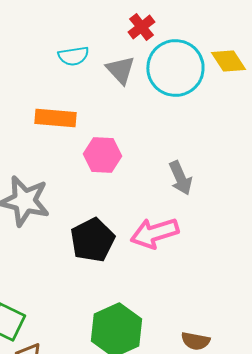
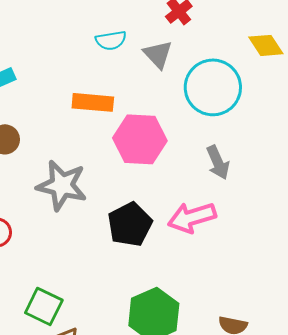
cyan circle: (175, 68) -> (213, 87), moved
pink hexagon: (102, 155) -> (140, 139), size x1.4

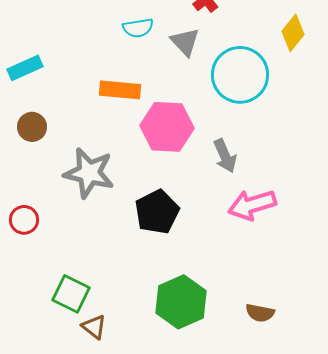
yellow diamond: (266, 45) -> (293, 33), turned 72
gray arrow: (218, 162) -> (225, 156), moved
pink arrow: (192, 217) -> (252, 205), moved

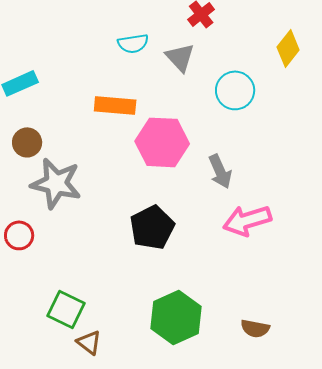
cyan circle: (240, 75) -> (235, 90), size x0.7
gray star: (89, 173) -> (56, 183), moved

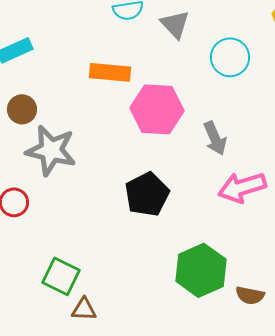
green hexagon: (176, 317) -> (201, 270), moved
brown triangle: (89, 342) -> (84, 309), turned -36

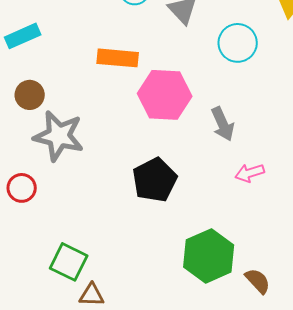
pink arrow: (242, 187) -> (250, 173), size x0.6
brown semicircle: (250, 295) -> (258, 281), turned -144

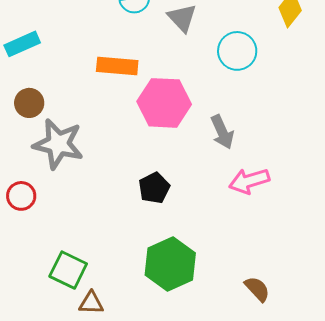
pink arrow: (250, 173) -> (249, 181), size x1.4
black pentagon: (155, 180) -> (154, 188), size x0.7
green hexagon: (209, 256) -> (170, 264), moved

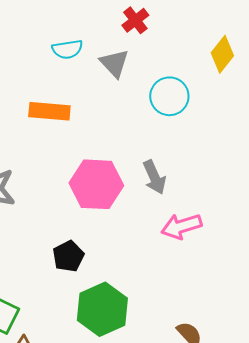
pink hexagon: (164, 103) -> (96, 184), moved
black pentagon: (154, 188) -> (68, 256), moved

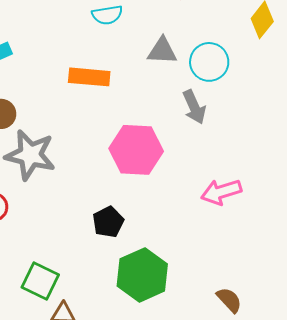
gray triangle: (114, 63) -> (162, 51), moved, turned -44
gray arrow: (154, 177) -> (194, 107), moved

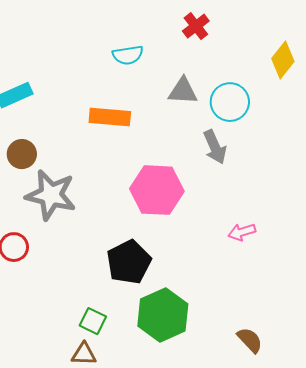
pink arrow: (221, 192) -> (242, 232), size x0.7
black pentagon: (108, 222) -> (129, 262), size x1.4
green square: (40, 281) -> (93, 321), moved, size x0.7

